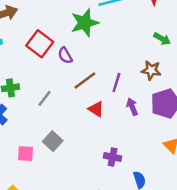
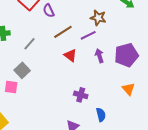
brown star: (151, 70) -> (98, 18), moved
purple line: (116, 82) -> (88, 35), turned 42
gray square: (53, 141) -> (22, 70), moved

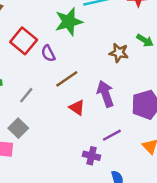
brown star: (98, 18) -> (119, 53), moved
purple line: (88, 35) -> (112, 135), moved
purple arrow: (99, 56) -> (105, 94), moved, size x1.5

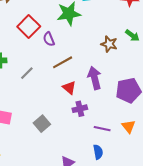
gray square: (18, 128) -> (42, 124), moved
purple line: (112, 135) -> (102, 129), moved, turned 35
purple cross: (92, 156) -> (80, 109), moved, turned -32

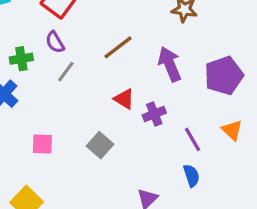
purple semicircle: (49, 39) -> (55, 42), moved
red triangle: (69, 88) -> (124, 99), moved
purple line: (102, 129) -> (193, 139), turned 56

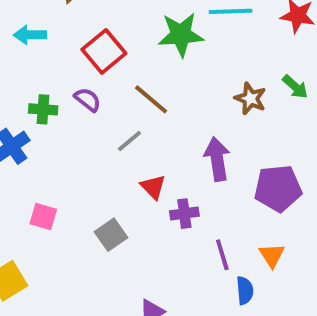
purple semicircle: (55, 42) -> (88, 100), turned 145
brown line: (118, 47) -> (151, 99), moved, turned 64
gray line: (66, 72) -> (129, 141), moved
blue semicircle: (191, 176) -> (245, 291), moved

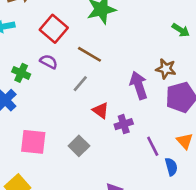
brown star: (250, 99) -> (166, 69), moved
green cross: (43, 109) -> (21, 73), turned 30
pink square: (43, 217) -> (33, 142), size x1.5

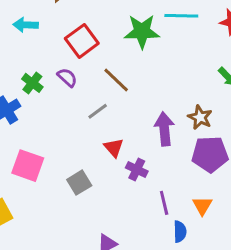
purple cross: (124, 124) -> (137, 170), turned 30

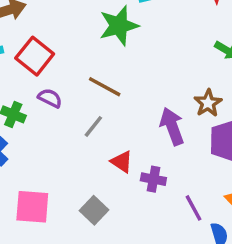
red square: (82, 41) -> (35, 56), moved
brown star: (200, 117) -> (208, 103), turned 30

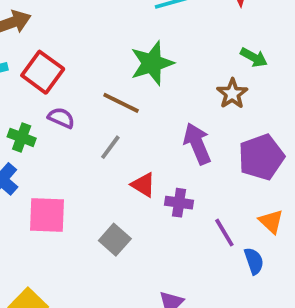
green star: (119, 26) -> (152, 63), moved
brown star: (208, 103) -> (232, 94), moved
pink square: (32, 207) -> (47, 215), moved

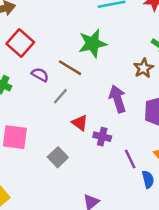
purple semicircle: (61, 118) -> (40, 75), moved

